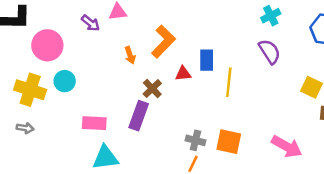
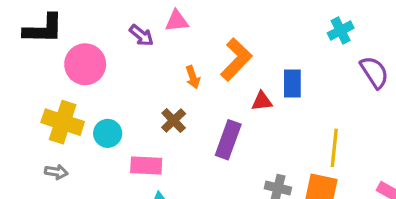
cyan cross: (271, 16) -> (341, 31), moved
cyan circle: (65, 81) -> (108, 133), moved
yellow line: (229, 82) -> (334, 148), moved
brown cross: (152, 89) -> (174, 120), moved
purple rectangle: (139, 116) -> (228, 140), moved

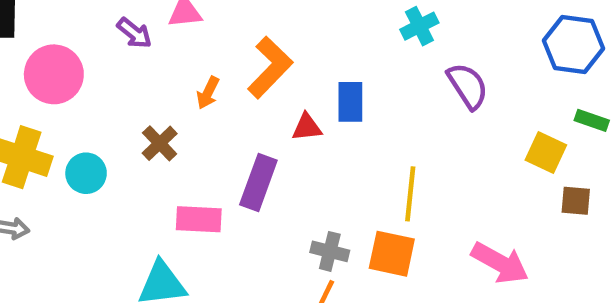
orange arrow: (193, 77) -> (208, 93), turned 45
brown cross: (174, 120) -> (160, 143), moved
pink rectangle: (146, 165) -> (199, 219), moved

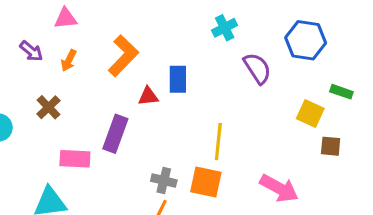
purple arrow: (134, 33) -> (31, 51), moved
blue hexagon: (573, 44) -> (306, 40), moved
orange arrow: (208, 93) -> (69, 60), moved

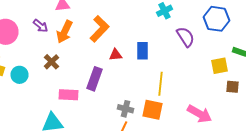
orange arrow: (69, 60) -> (64, 32), size x1.6
blue rectangle: (178, 79) -> (142, 51), moved
yellow square: (310, 113) -> (220, 66), turned -36

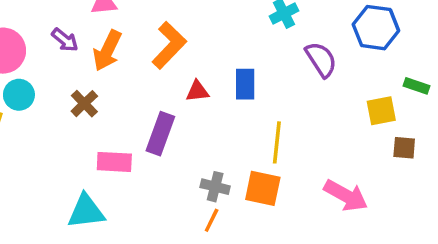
cyan circle: (20, 75) -> (19, 95), moved

